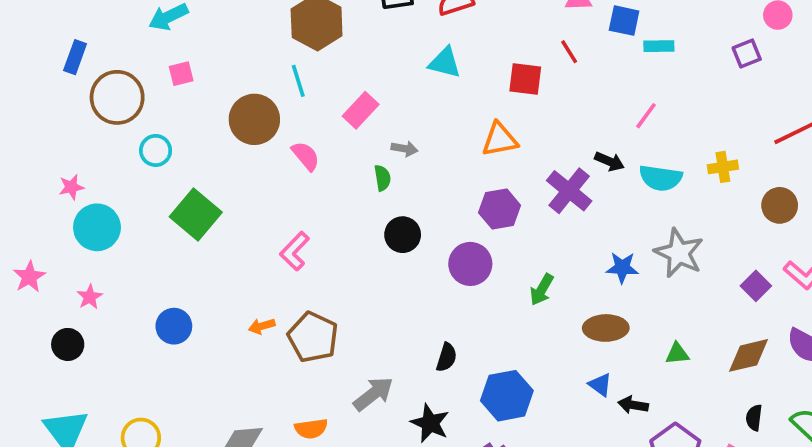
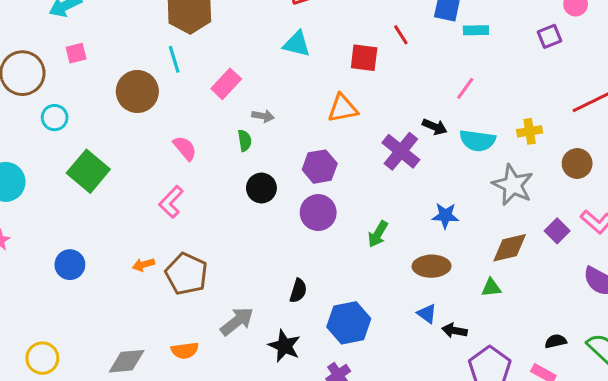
pink semicircle: (306, 156) -> (185, 148), moved
purple hexagon: (500, 209) -> (320, 167), moved
gray star: (679, 253) -> (513, 185), moved
brown diamond: (749, 355) -> (510, 248), moved
black semicircle: (754, 418) -> (556, 341), turned 70

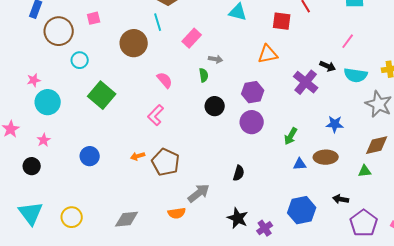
blue triangle: (427, 314) -> (300, 164), moved, turned -40
blue hexagon: (349, 323) -> (302, 210), moved
black star: (284, 346) -> (238, 218), moved
orange semicircle: (185, 350) -> (177, 213), moved

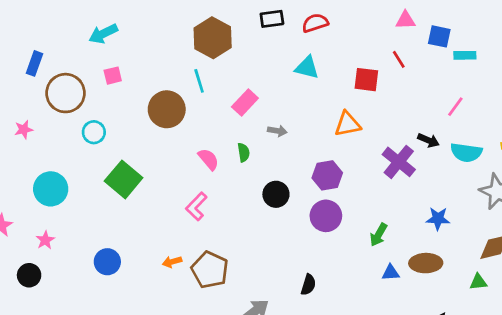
green semicircle: (204, 75) -> (244, 152), moved
pink star: (34, 80) -> (24, 130), moved

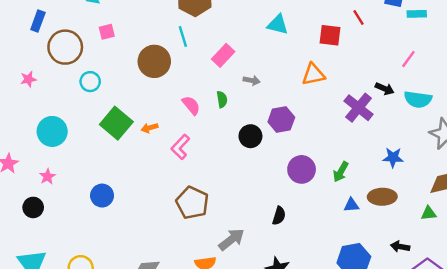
purple hexagon: (327, 175) -> (281, 120), moved
purple circle: (326, 216) -> (302, 169), moved
orange arrow: (172, 262) -> (150, 128), moved

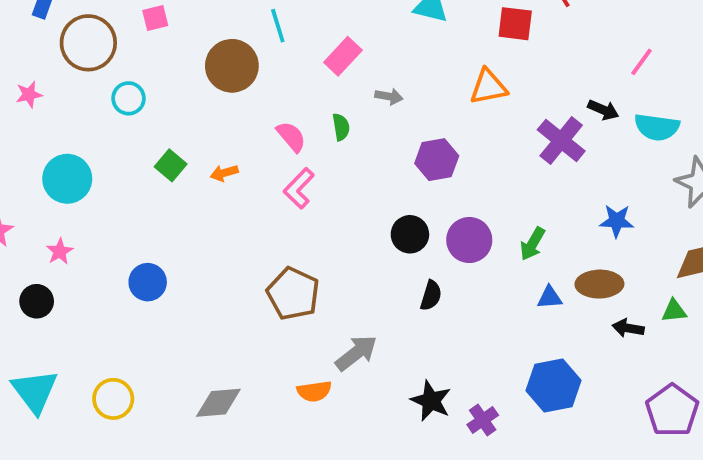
green square: (116, 123) -> (171, 165), size x0.6
black circle: (250, 136) -> (410, 234), moved
pink L-shape: (180, 147) -> (299, 188), moved
black semicircle: (279, 216) -> (431, 296), moved
black arrow: (400, 247) -> (628, 328), moved

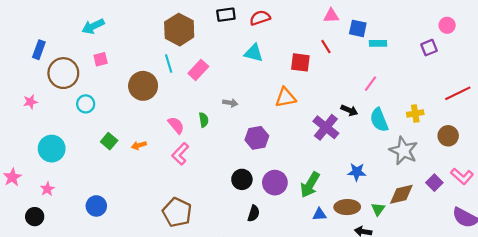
pink rectangle: (343, 56) -> (198, 70), moved
cyan semicircle: (657, 127) -> (379, 120), turned 60
green arrow: (532, 244) -> (310, 185), size x1.4
green triangle: (674, 311) -> (378, 209), moved, turned -48

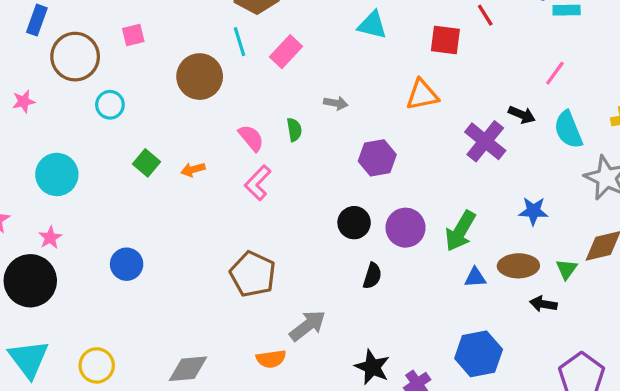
black circle: (35, 217) -> (30, 281), size x1.8

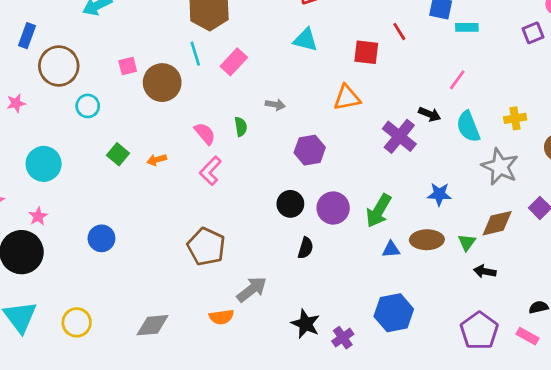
pink square: (133, 35) -> (128, 66), moved
black arrow: (543, 304) -> (485, 271), moved

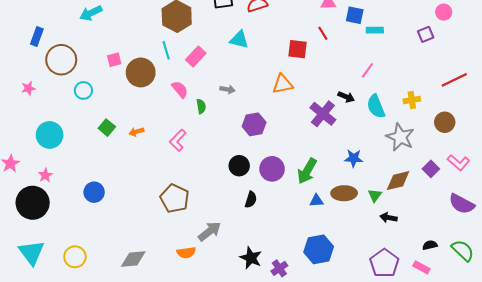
cyan triangle: (306, 40) -> (239, 40), moved
pink semicircle: (205, 134) -> (180, 89), moved

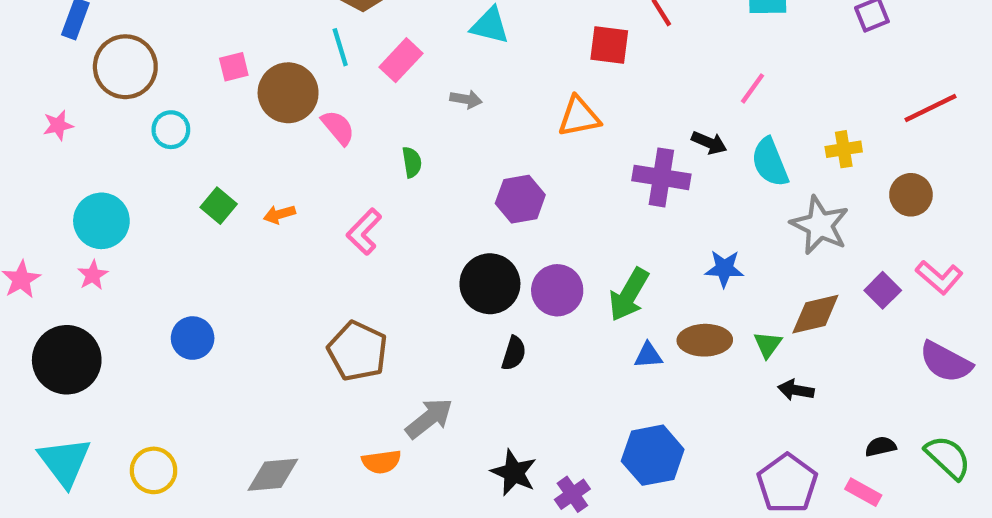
pink semicircle: (180, 89) -> (338, 128), moved
gray arrow: (228, 89) -> (466, 99), moved
purple cross: (323, 114) -> (661, 177), turned -30
black circle: (239, 166) -> (490, 284), size x1.4
pink star: (45, 175) -> (93, 275), moved

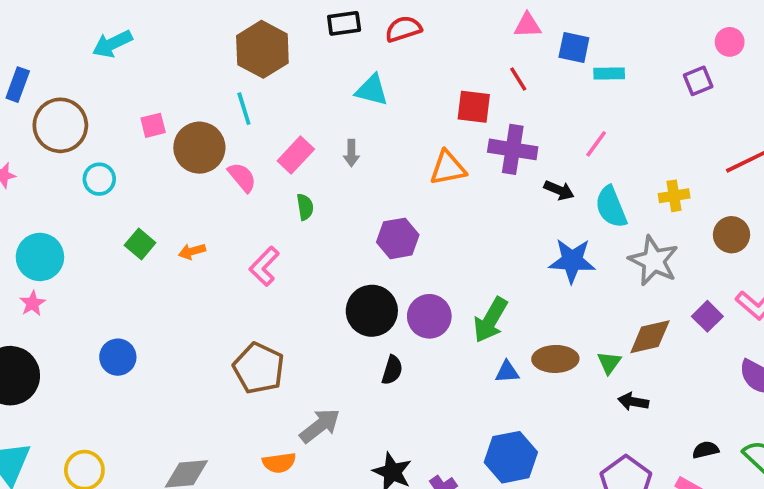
pink rectangle: (401, 60) -> (296, 155), moved
gray arrow: (466, 99) -> (351, 153), turned 80
purple cross: (661, 177) -> (513, 149), moved
blue star: (724, 269) -> (572, 261), moved, size x1.4

